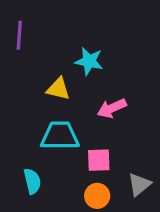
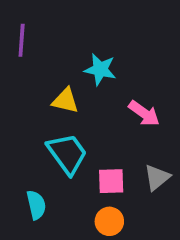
pink arrow: (112, 108) -> (144, 113), moved, turned -120
cyan trapezoid: (60, 136) -> (67, 154), turned 54
gray triangle: (139, 184) -> (157, 177), moved

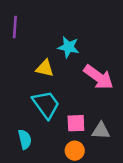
pink arrow: (144, 113) -> (98, 77), size x1.4
gray triangle: (157, 177) -> (101, 131), moved, turned 42

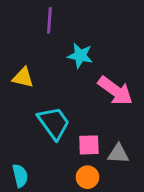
purple line: (15, 27) -> (49, 20), moved
yellow triangle: (45, 68) -> (23, 78), moved
cyan semicircle: (25, 139) -> (20, 176), moved

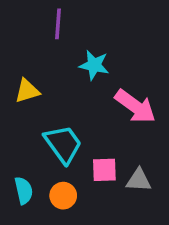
yellow triangle: (23, 78) -> (27, 91), turned -30
cyan semicircle: (20, 176) -> (24, 190), moved
orange circle: (87, 177) -> (63, 196), moved

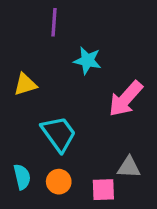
pink arrow: (135, 106) -> (126, 99), turned 96
pink square: (104, 170) -> (103, 190), moved

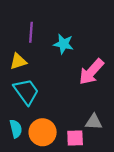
purple line: (54, 22) -> (31, 32), moved
cyan trapezoid: (59, 134) -> (26, 92), moved
orange circle: (59, 182) -> (43, 132), size x1.5

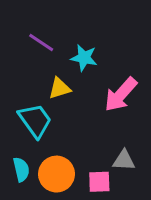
purple line: (31, 32) -> (41, 42), turned -60
yellow triangle: (18, 61) -> (60, 88), moved

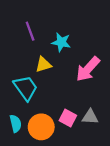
purple line: (41, 42) -> (30, 31), turned 36
pink square: (99, 182) -> (68, 118), moved, turned 30

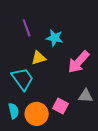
gray triangle: (90, 117) -> (86, 96), moved

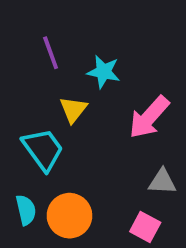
yellow triangle: (39, 58) -> (73, 110), turned -35
pink square: (61, 106) -> (145, 227), moved

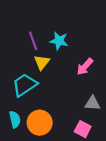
purple line: (51, 53) -> (33, 41), moved
pink arrow: (149, 117) -> (85, 67), size x0.7
cyan trapezoid: (43, 149) -> (25, 85), turned -88

